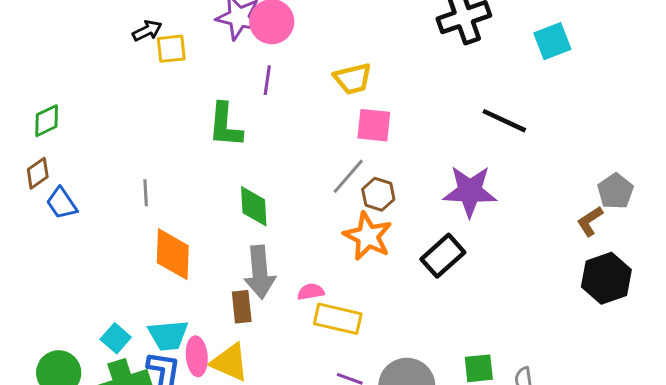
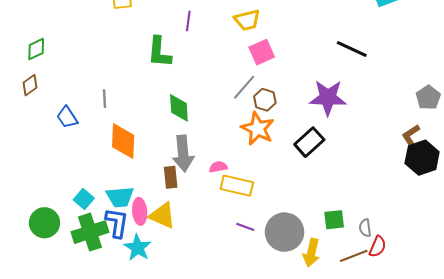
pink square: (374, 125) -> (262, 52), turned -30
blue trapezoid: (62, 203) -> (67, 117), moved
brown L-shape: (590, 221) -> (411, 135), moved

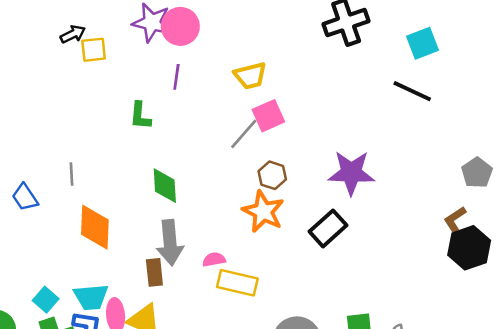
black line: (352, 49) -> (412, 91), moved
green L-shape: (159, 52) -> (140, 116), size x0.7
gray line: (244, 87) -> (244, 134), moved

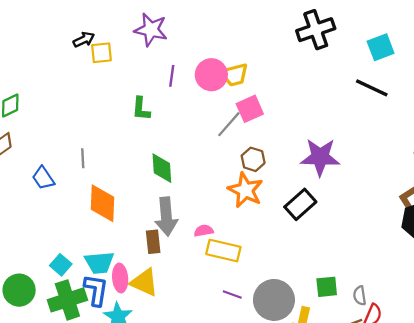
pink circle: (180, 26) -> (211, 75), moved

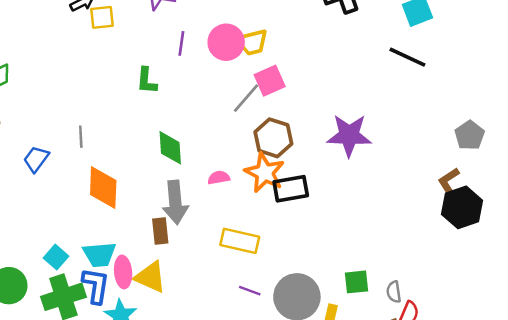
brown hexagon: (253, 159) -> (273, 138), size x1.4
blue trapezoid: (43, 178) -> (36, 159), turned 70
black rectangle: (300, 204) -> (291, 189), moved, turned 32
pink semicircle: (204, 231) -> (219, 178), moved

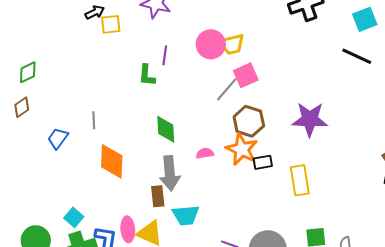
purple line: (181, 43) -> (165, 55), moved
black rectangle: (291, 189) -> (263, 162), size x0.7
yellow rectangle: (240, 241) -> (300, 180), moved, turned 68
cyan trapezoid: (99, 255) -> (186, 215), moved

